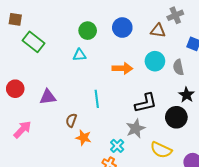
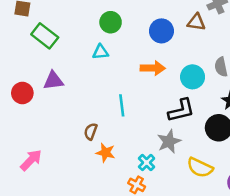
blue circle: (122, 28) -> (161, 31), moved
cyan circle: (155, 61) -> (193, 77), moved
purple triangle: (48, 97) -> (53, 81), moved
pink arrow: (22, 130) -> (31, 160), moved

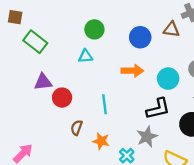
red circle: (22, 93) -> (62, 98), moved
orange star: (106, 153) -> (101, 141), moved

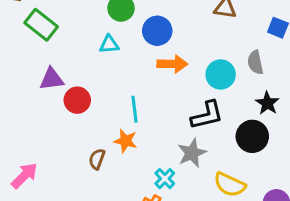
blue circle: (140, 37) -> (157, 31), moved
brown semicircle: (77, 128) -> (97, 159), moved
orange star: (101, 141) -> (126, 141), moved

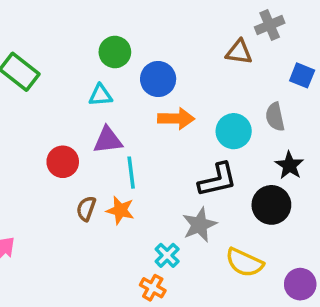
purple triangle: (52, 79) -> (108, 140), moved
brown semicircle: (97, 159) -> (86, 209), moved

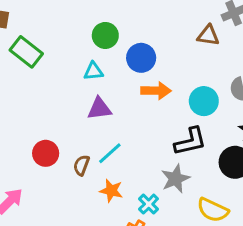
red circle: (63, 162) -> (46, 153), moved
cyan line: (131, 173) -> (110, 153), moved, turned 55
orange star: (120, 210) -> (111, 191), moved

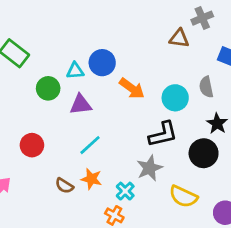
green circle: (105, 35) -> (48, 88), moved
blue circle: (141, 58) -> (102, 63), moved
orange arrow: (156, 91) -> (132, 88), turned 35
brown semicircle: (81, 165) -> (64, 186), moved, turned -78

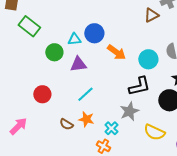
brown triangle: (179, 38) -> (151, 15), turned -35

